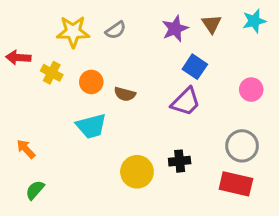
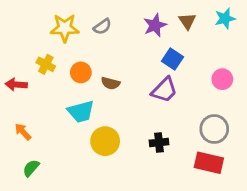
red arrow: (18, 58) -> (16, 85), moved
yellow circle: (137, 172) -> (105, 141), moved

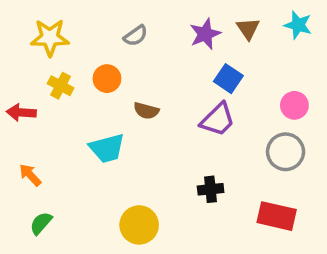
cyan star: (225, 19) -> (298, 25), turned 30
yellow star: (65, 28) -> (50, 37), moved
orange circle: (81, 72) -> (107, 79), moved
gray circle: (214, 129) -> (286, 152), moved
yellow circle: (105, 141) -> (139, 225), moved

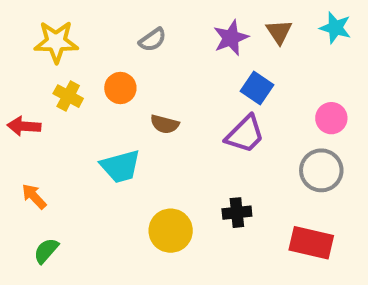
yellow circle: (139, 225) -> (171, 231), moved

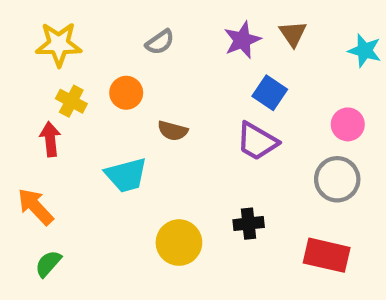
cyan star: (335, 28) -> (365, 51), moved
red arrow: (24, 126) -> (50, 139), moved, turned 80
purple trapezoid: (245, 134) -> (257, 141), turned 75
orange arrow: (34, 196) -> (35, 207), size x1.4

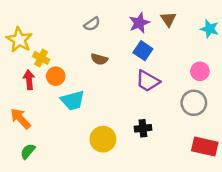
yellow star: (59, 44) -> (19, 40), moved, turned 30
orange circle: (126, 93) -> (56, 76), moved
blue square: (270, 93) -> (143, 51), moved
brown semicircle: (173, 131) -> (99, 59), moved
red rectangle: (327, 255) -> (205, 146), moved

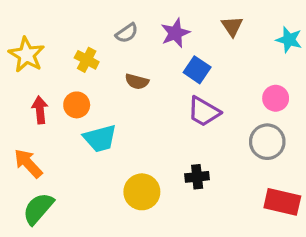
purple star: (139, 23) -> (175, 33), moved
yellow cross: (41, 58) -> (87, 60), moved
green semicircle: (28, 151) -> (38, 209), size x1.5

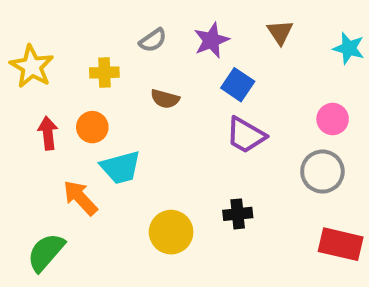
yellow cross: (87, 60) -> (104, 73), turned -30
orange arrow: (28, 163) -> (80, 198), moved

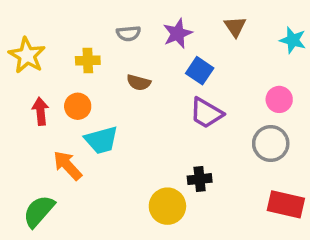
gray semicircle: (153, 40) -> (128, 33), turned 30
yellow circle: (171, 232) -> (167, 206), moved

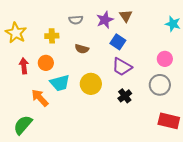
brown triangle: (235, 27) -> (126, 16), moved
black cross: (200, 179) -> (125, 96), moved, turned -32
yellow circle: (167, 206) -> (91, 84), moved

